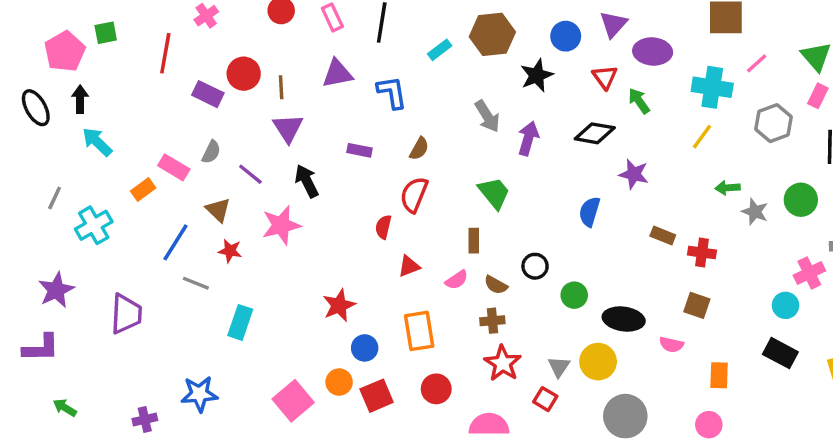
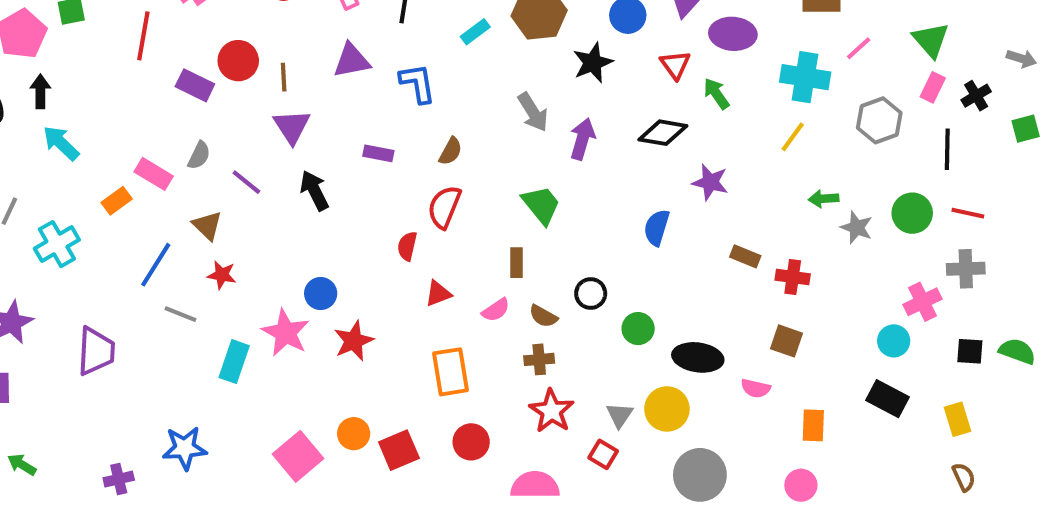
pink star: (281, 225) -> (286, 333), moved, turned -30
blue circle: (365, 348) -> (321, 294), moved

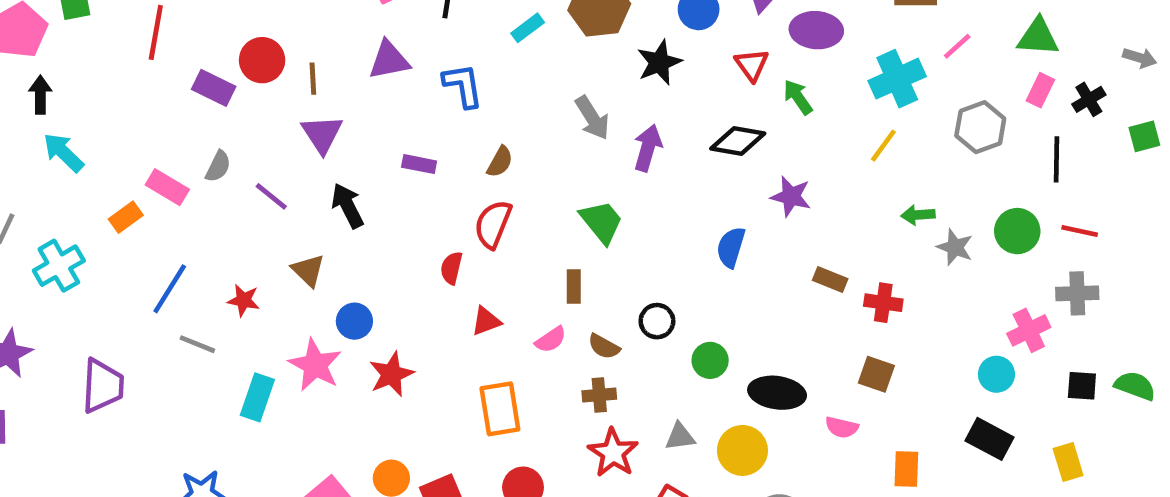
green triangle: (931, 40) -> (1038, 37), turned -45
cyan cross: (805, 77) -> (897, 79), turned -33
brown triangle: (207, 225) -> (308, 270), moved
gray triangle: (620, 415) -> (680, 437), moved, turned 48

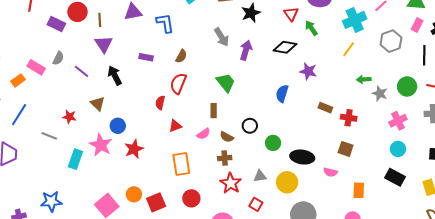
blue line: (170, 289) -> (19, 115), moved
pink cross: (1029, 330) -> (398, 121), moved

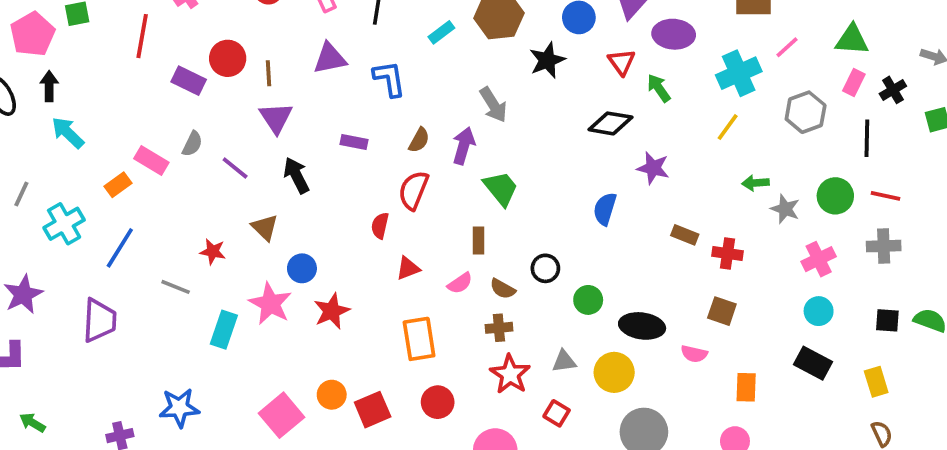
purple arrow: (246, 50) -> (464, 146), moved

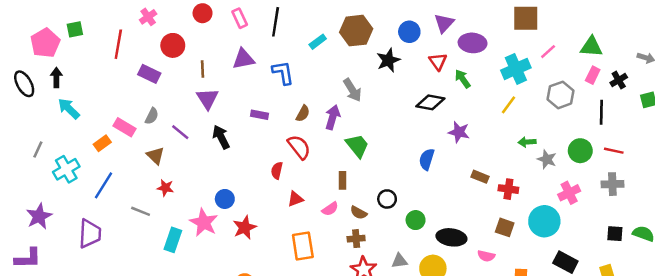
red circle: (228, 58) -> (173, 45), moved
red semicircle: (413, 190) -> (299, 147), turned 120
brown triangle: (265, 227) -> (155, 156), moved
cyan circle: (819, 311) -> (544, 221), moved, size x1.6

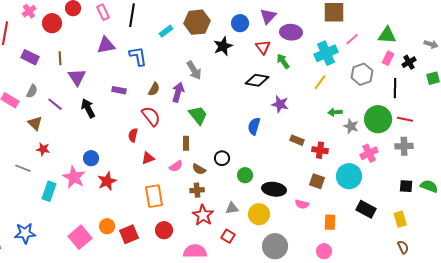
red circle: (173, 45) -> (52, 23), moved
brown line: (203, 69) -> (60, 58), moved
green circle: (580, 151) -> (378, 119), size x1.4

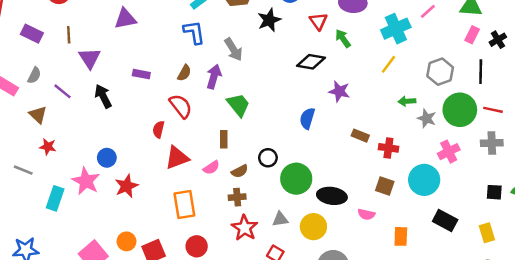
blue L-shape: (138, 56) -> (194, 32), moved
gray hexagon: (362, 74) -> (440, 72), moved
red triangle: (148, 158) -> (177, 158), size x1.5
brown semicircle: (199, 169) -> (240, 171), turned -56
green circle: (245, 175) -> (296, 179), size x1.6

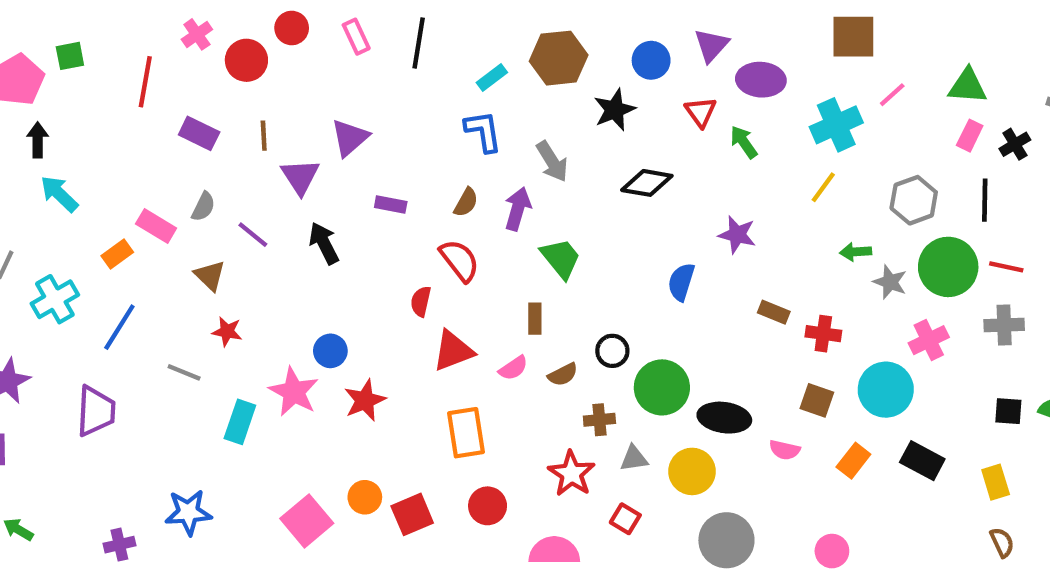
purple triangle: (125, 19) -> (350, 138), moved, turned -30
black diamond: (311, 62) -> (647, 183), moved
brown cross: (237, 197) -> (599, 420), moved
orange rectangle: (401, 236) -> (853, 461), moved, turned 36

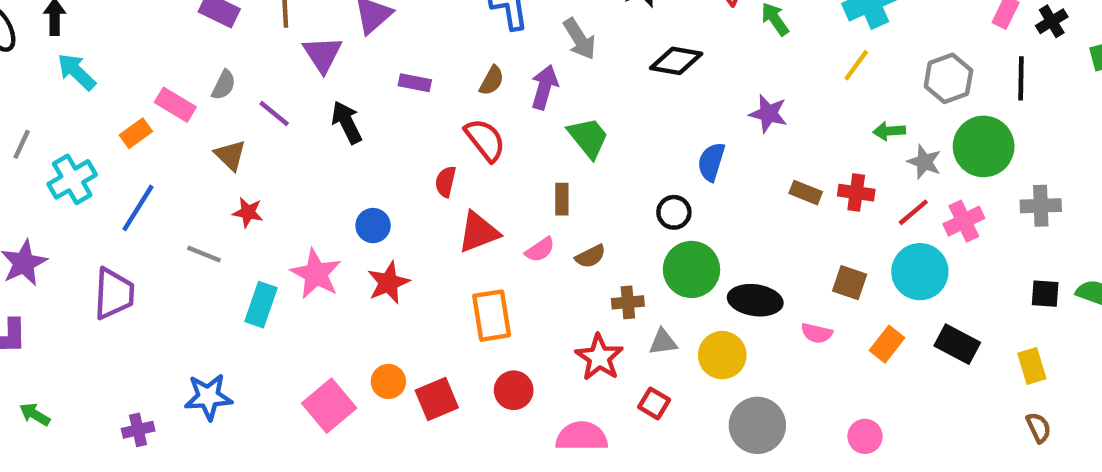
red line: (1006, 267) -> (913, 212), moved, turned -52
red cross: (823, 334) -> (856, 193), moved
blue circle: (330, 351) -> (373, 226), moved
black circle: (612, 351) -> (674, 212), moved

